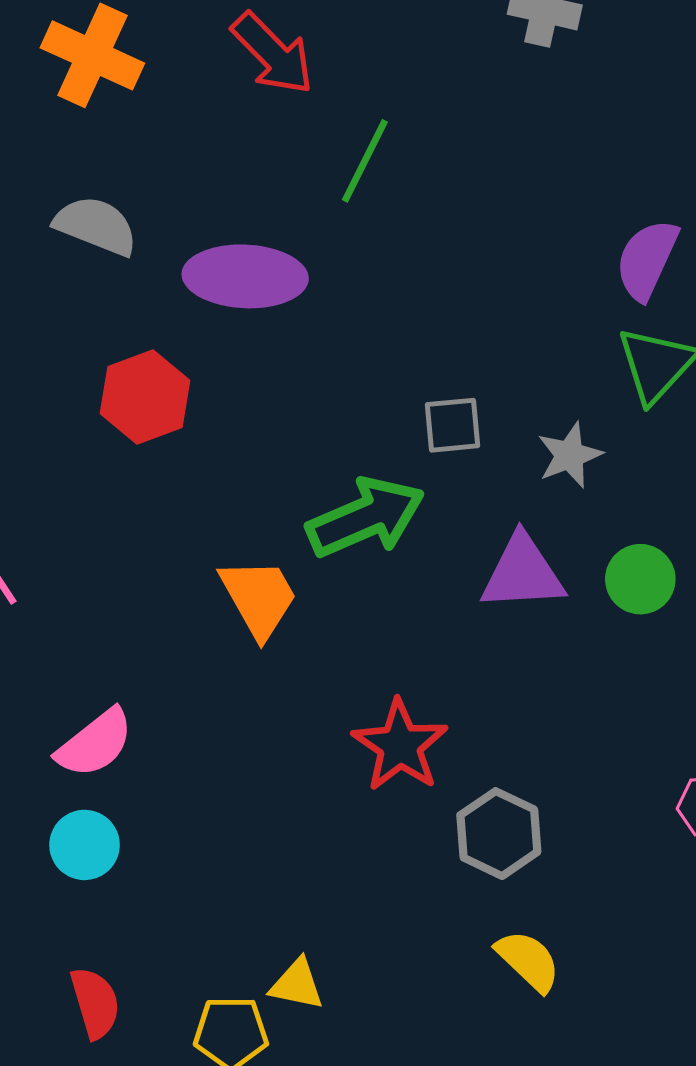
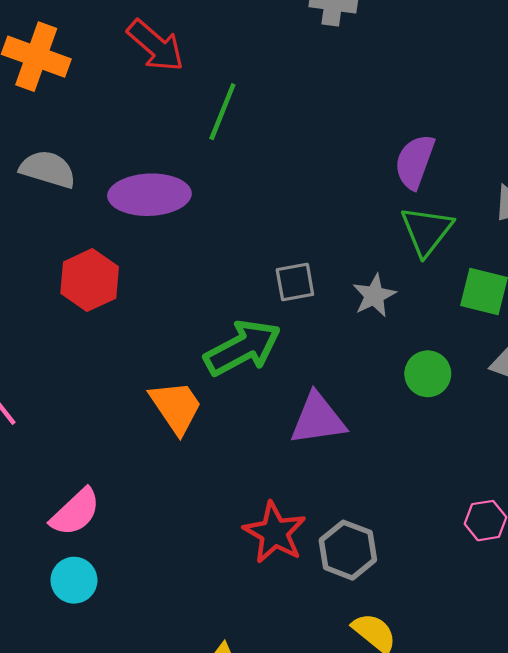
purple triangle: (523, 573) -> (318, 419), moved
red star: (400, 746) -> (275, 533), moved

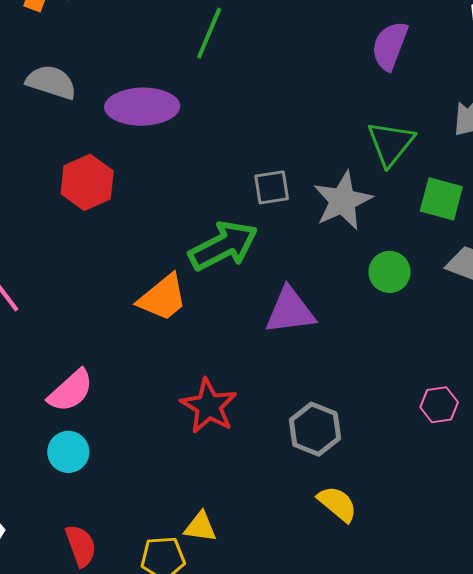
purple semicircle: (415, 162) -> (390, 46), moved
gray star: (374, 296) -> (343, 201), size x1.5
orange trapezoid: (176, 407) -> (163, 298), turned 84
red star: (275, 533) -> (209, 406), moved

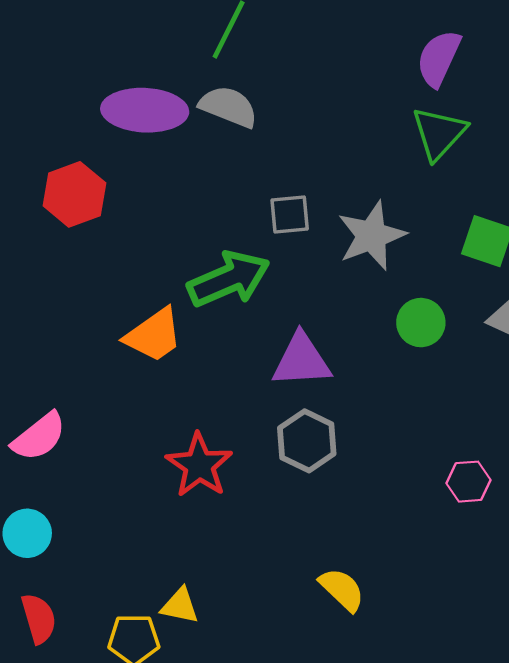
gray semicircle: (51, 82) -> (228, 107), moved
green triangle: (391, 143) -> (439, 133), moved
gray hexagon: (315, 429) -> (307, 441), moved
cyan circle: (68, 452) -> (27, 533), moved

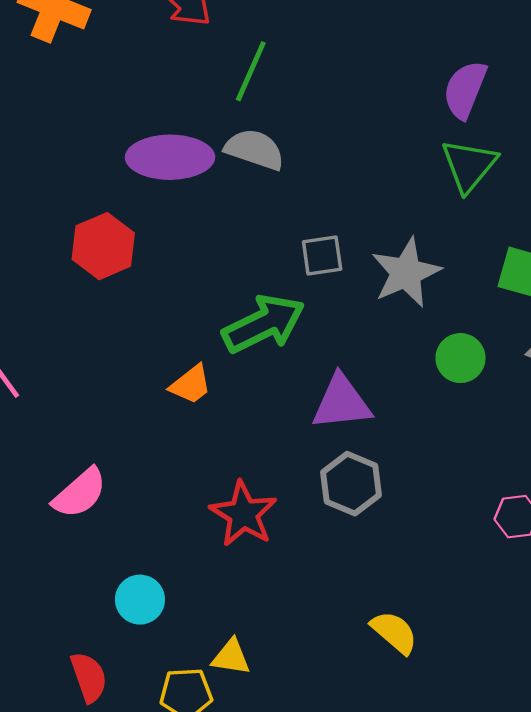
orange trapezoid: (154, 335) -> (191, 384), size x0.7
cyan circle: (27, 533) -> (140, 600), moved

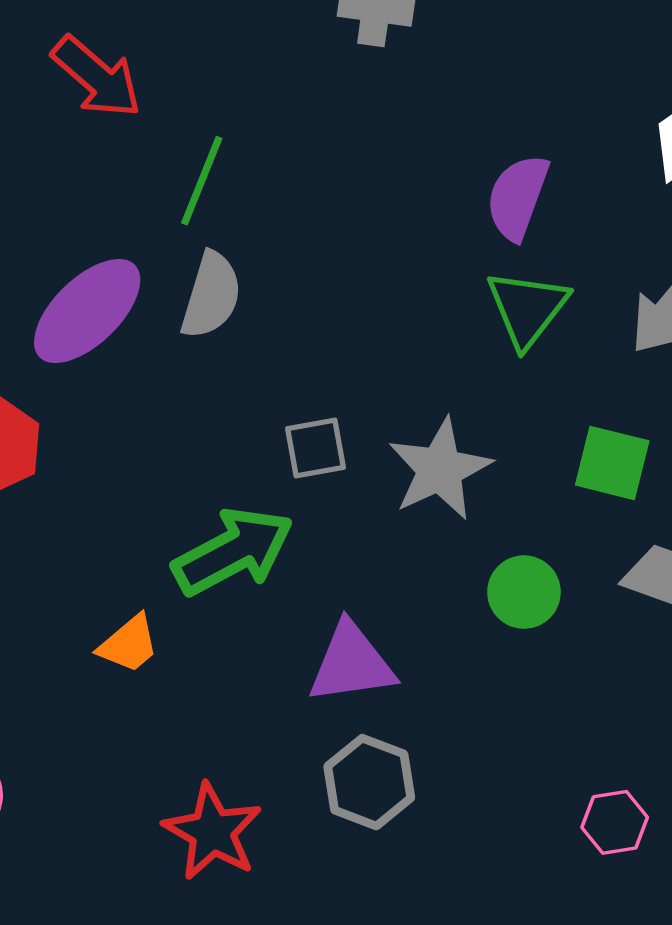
gray semicircle: (255, 149) -> (211, 295), turned 90
purple ellipse: (170, 157) -> (87, 311), turned -42

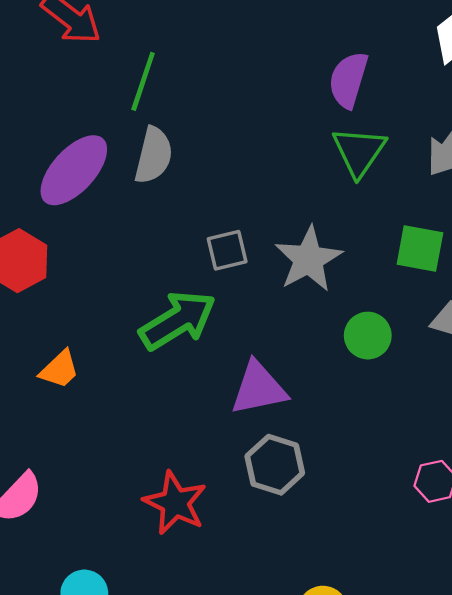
orange trapezoid: (129, 644) -> (60, 369), moved

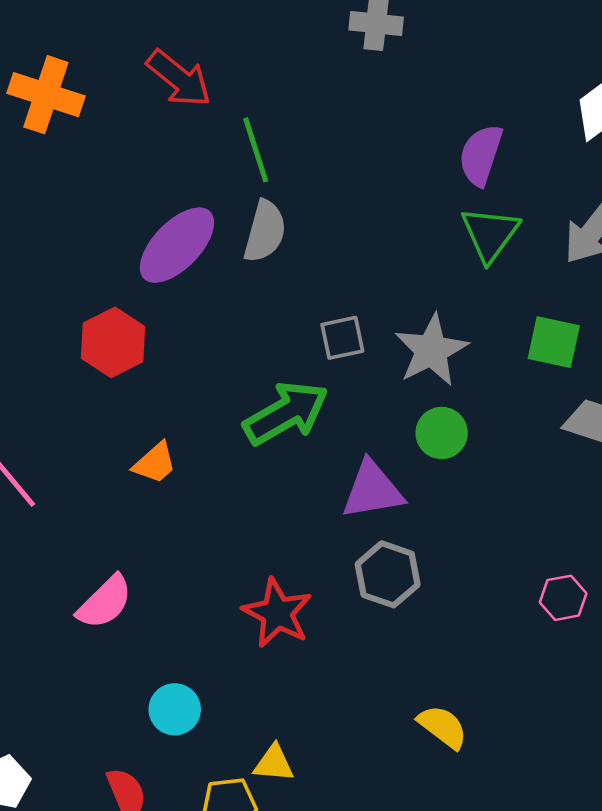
green line: (143, 81) -> (256, 150), turned -38
green circle: (368, 336) -> (442, 433), moved

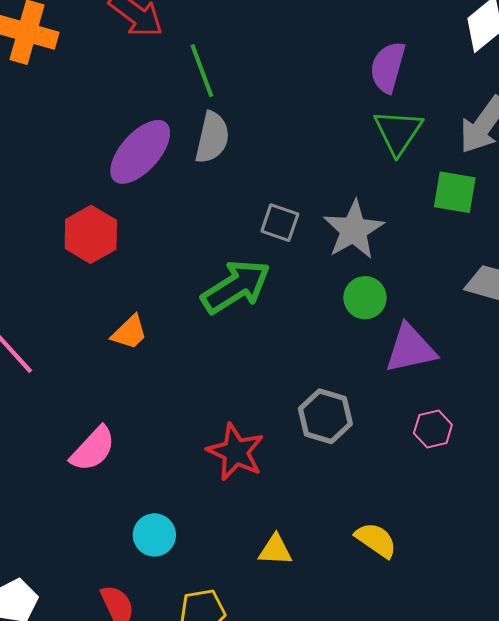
gray square: (342, 338) -> (280, 223), turned 33
green square: (554, 342) -> (455, 192), moved
purple triangle: (372, 490) -> (410, 349), moved
pink hexagon: (563, 598) -> (433, 429), moved
yellow triangle: (274, 763) -> (275, 550), moved

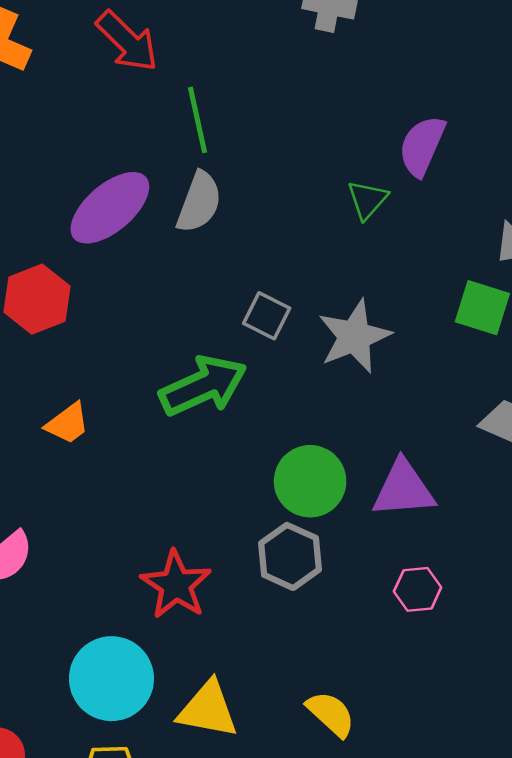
green triangle: (398, 132) -> (367, 200), moved, size x0.7
green circle: (365, 298) -> (310, 481), moved, size x1.4
cyan circle: (154, 535) -> (111, 679), moved, size x1.6
yellow triangle: (275, 550) -> (208, 709), size x1.5

